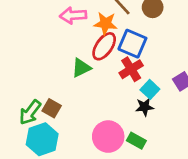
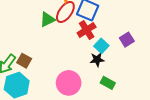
green triangle: (81, 68) -> (47, 19), moved
green rectangle: (136, 141) -> (108, 83), moved

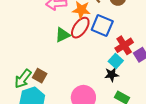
red cross: (87, 30) -> (124, 45), moved

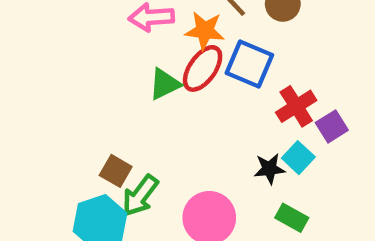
cyan square: (116, 61) -> (298, 158), moved
green arrow: (23, 79) -> (140, 195), moved

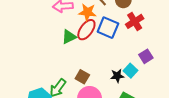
red cross: (296, 106) -> (135, 21), moved
brown square: (116, 171) -> (82, 77), moved

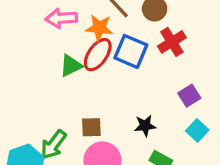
cyan square: (131, 71) -> (197, 130), moved
brown square: (82, 77) -> (91, 127), turned -32

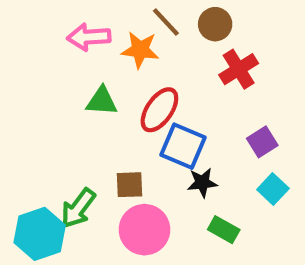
blue square: (131, 51) -> (183, 146), moved
red ellipse: (98, 55) -> (159, 110), moved
green triangle: (71, 66) -> (102, 101), turned 30

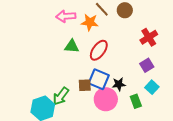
red cross: (239, 69) -> (149, 37), moved
blue square: (183, 146) -> (99, 79), moved
pink circle: (144, 230) -> (106, 99), moved
green rectangle: (224, 230) -> (136, 101), moved, turned 40

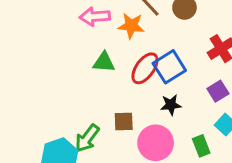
blue square: (99, 79) -> (169, 67), moved, turned 35
black star: (119, 84) -> (171, 105), moved

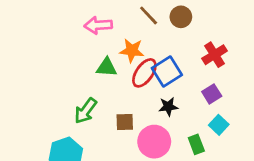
orange star: (131, 26) -> (132, 50), moved
green arrow: (87, 138) -> (86, 111), moved

